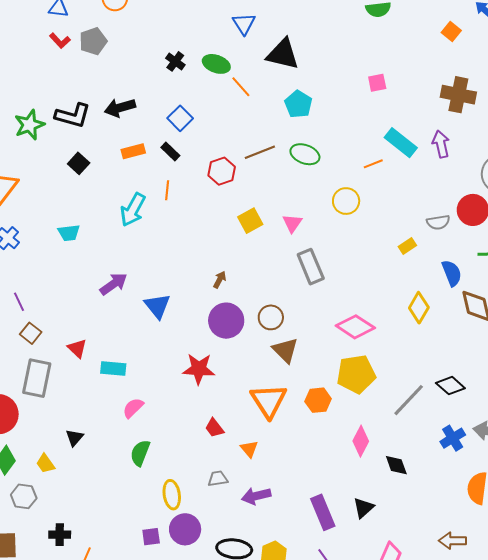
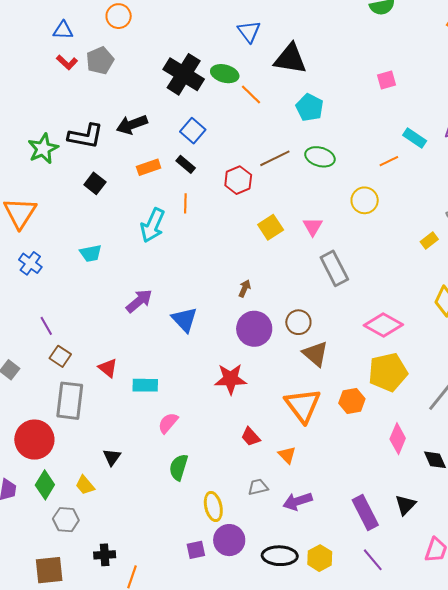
black cross: (175, 61) -> (184, 74), size x2.0
cyan rectangle: (401, 143) -> (415, 138), size x0.7

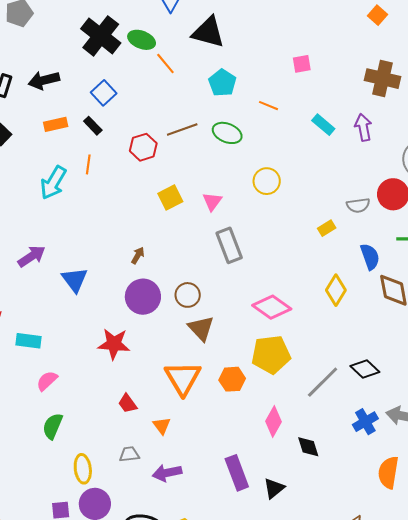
orange line: (389, 161) -> (268, 106), moved, turned 42
purple rectangle: (365, 513) -> (237, 473), moved

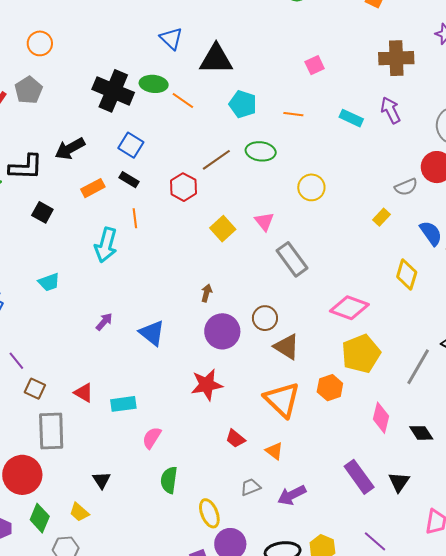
purple arrow: (32, 256) -> (104, 322), size x0.7

